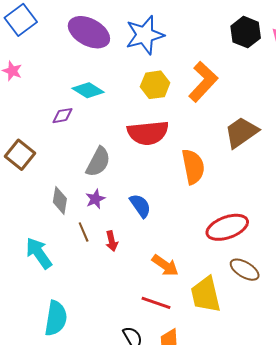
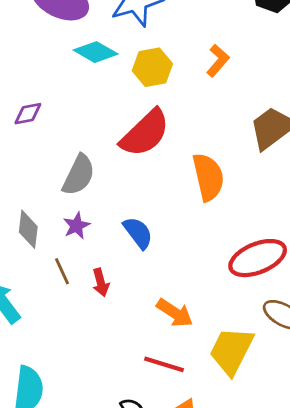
orange L-shape: (203, 82) -> (218, 61), size x0.6
cyan diamond: (88, 90) -> (96, 52), moved
red semicircle: (148, 133) -> (145, 133), turned -36
yellow trapezoid: (206, 295) -> (231, 351), turned 42

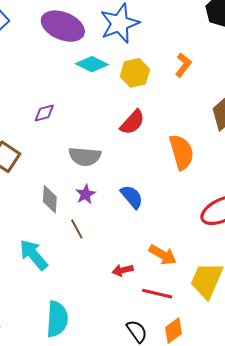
red semicircle: (145, 133) -> (132, 122), size x0.7
gray semicircle: (79, 175) -> (85, 156), turned 72
red arrow: (101, 282) -> (123, 270), moved, turned 96

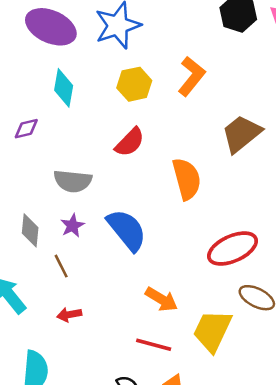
cyan diamond: (92, 64) -> (64, 88), moved, turned 72
orange L-shape: (183, 65) -> (191, 76), size x1.4
blue semicircle: (132, 197) -> (127, 230), size x1.5
red arrow: (123, 270) -> (69, 315), moved

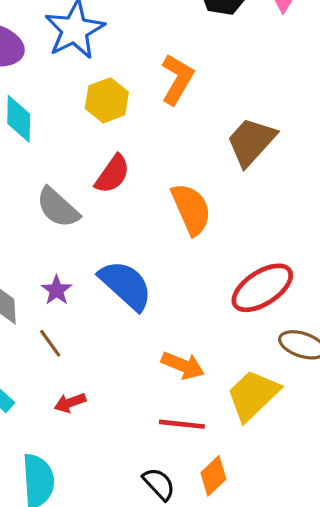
gray semicircle: (73, 181) -> (58, 208), moved, turned 45
yellow trapezoid: (212, 331) -> (253, 395), turned 30

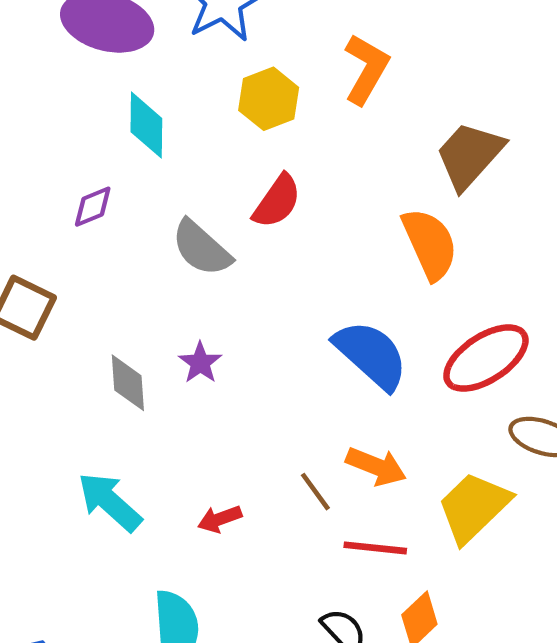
orange semicircle: (191, 209) -> (430, 244), moved
blue semicircle: (126, 285) -> (371, 355), moved
brown line: (50, 343) -> (315, 492), moved

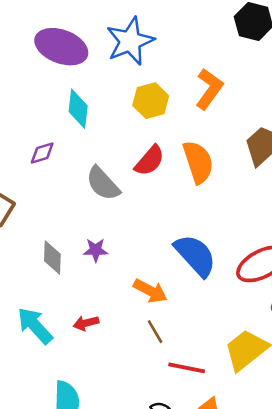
orange semicircle: (430, 244) -> (198, 162), moved
purple star: (200, 363) -> (96, 250), turned 30
orange arrow: (376, 466) -> (150, 291), moved
red arrow: (220, 519) -> (86, 323), moved

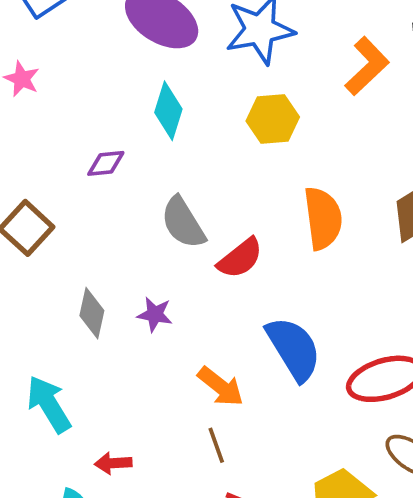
orange L-shape: (209, 89) -> (367, 66), moved
red semicircle: (150, 161) -> (240, 258), moved
red arrow: (86, 323) -> (113, 463), moved

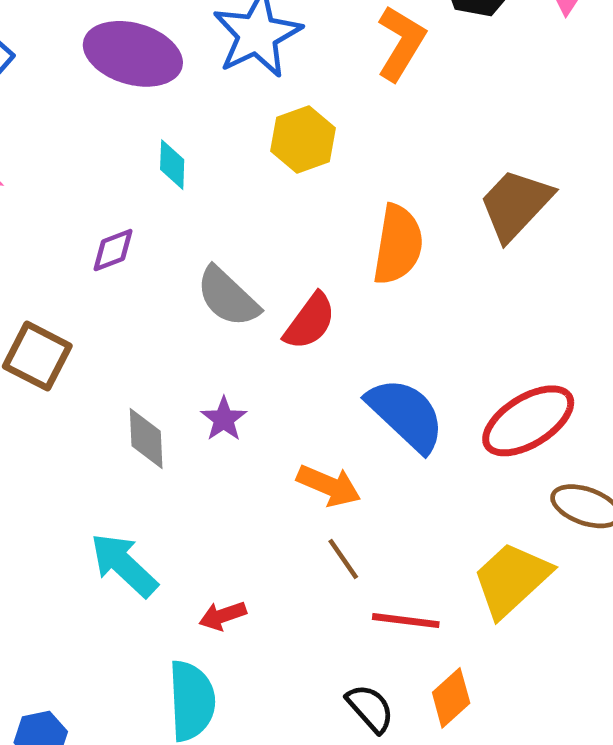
cyan diamond: (168, 111) -> (172, 165), size x0.7
orange semicircle: (323, 218) -> (398, 245), turned 32
purple star: (155, 314) -> (224, 419), turned -30

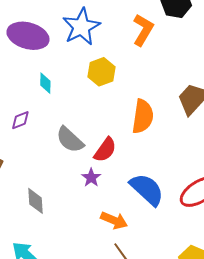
purple star: (224, 419) -> (91, 178), moved

